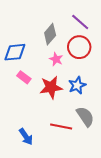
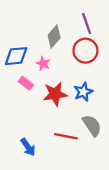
purple line: (80, 22) -> (87, 24), turned 30
pink star: (56, 59) -> (43, 64), moved

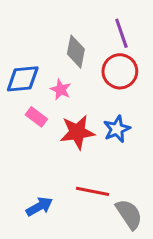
gray diamond: (54, 37) -> (76, 52), turned -30
gray semicircle: (92, 125) -> (129, 214), moved
blue arrow: (28, 147) -> (39, 207), turned -84

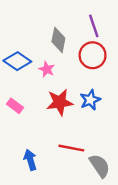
blue diamond: (23, 79) -> (17, 61), turned 40
pink rectangle: (36, 117) -> (15, 106), moved
blue arrow: (39, 207) -> (30, 160), turned -78

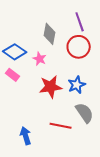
pink rectangle: (15, 106) -> (13, 75), moved
gray semicircle: (100, 166) -> (85, 113), moved

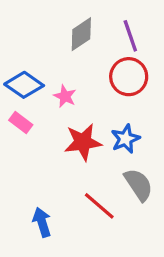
gray diamond: (50, 34) -> (81, 34), moved, turned 45
red line: (61, 126) -> (99, 206), turned 30

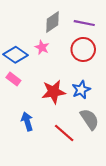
purple line: (130, 36) -> (84, 23), turned -60
pink star: (65, 96) -> (42, 47), moved
blue arrow: (42, 222) -> (27, 121), moved

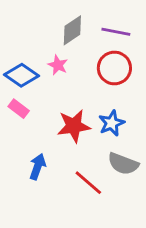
gray semicircle: (90, 119) -> (123, 164), turned 145
blue arrow: (27, 121) -> (38, 167), turned 36

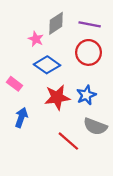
pink star: (58, 65) -> (36, 39), moved
blue diamond: (22, 75) -> (47, 65), moved
blue arrow: (38, 167) -> (21, 117), moved

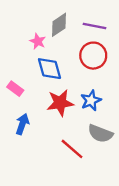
blue diamond: (47, 65) -> (50, 69), turned 40

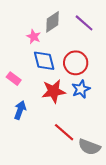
purple line: (94, 26) -> (84, 23), turned 30
red circle: (93, 56) -> (76, 63), moved
gray semicircle: (100, 134) -> (89, 147), moved

